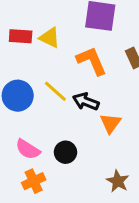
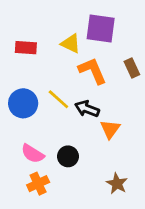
yellow triangle: (50, 38) -> (71, 44), moved

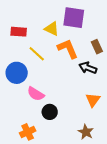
yellow line: (58, 99) -> (37, 54), moved
black arrow: (87, 109) -> (88, 68), moved
orange triangle: (110, 129) -> (93, 100), moved
pink semicircle: (33, 154) -> (36, 94), moved

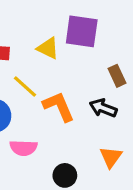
orange L-shape: (68, 49) -> (59, 106), moved
pink semicircle: (36, 94) -> (23, 148), turned -30
black circle: (50, 112) -> (65, 175), moved

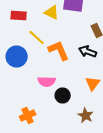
pink semicircle: (23, 148) -> (47, 82), moved

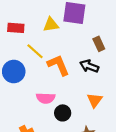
yellow triangle: (52, 12) -> (51, 25), turned -35

